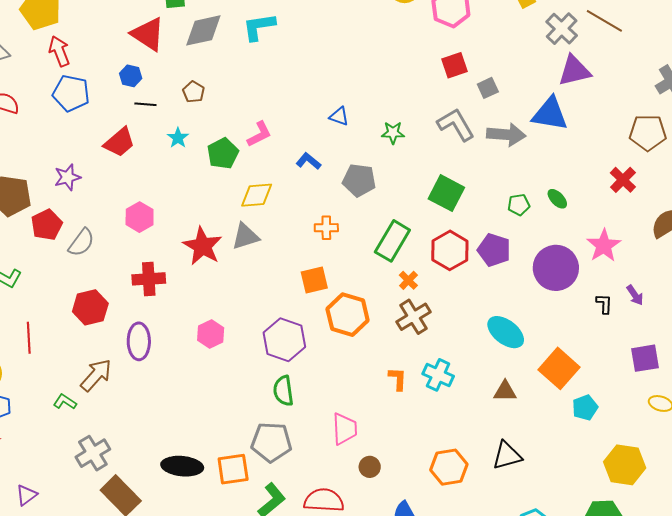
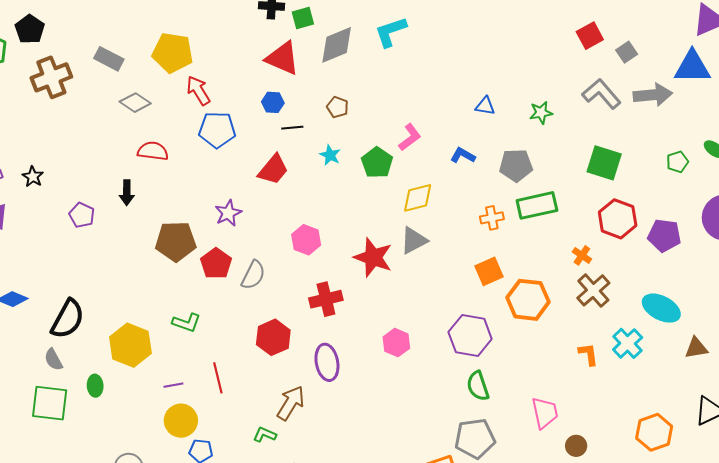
green rectangle: (392, 241) -> (537, 205), moved, turned 57
purple pentagon: (494, 250) -> (664, 235), moved
cyan ellipse: (506, 332) -> (661, 308), moved
cyan cross: (438, 375) -> (628, 343), turned 32

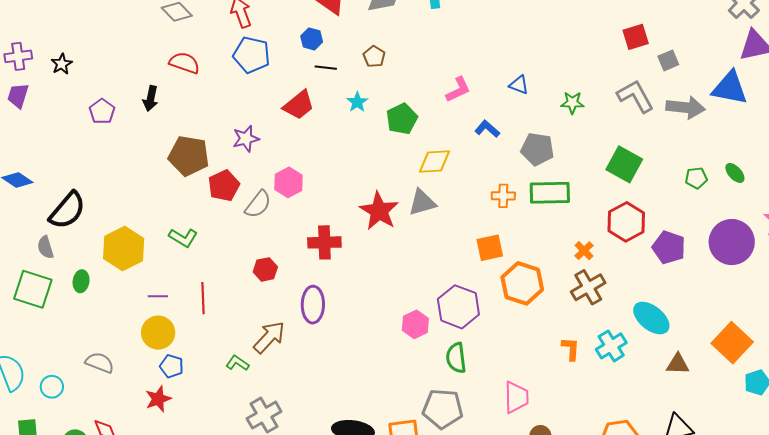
pink L-shape: (410, 137) -> (458, 90), moved
pink hexagon: (306, 240) -> (289, 182), moved
red hexagon: (273, 337) -> (265, 269), size x0.7
pink hexagon: (396, 343) -> (415, 324), moved

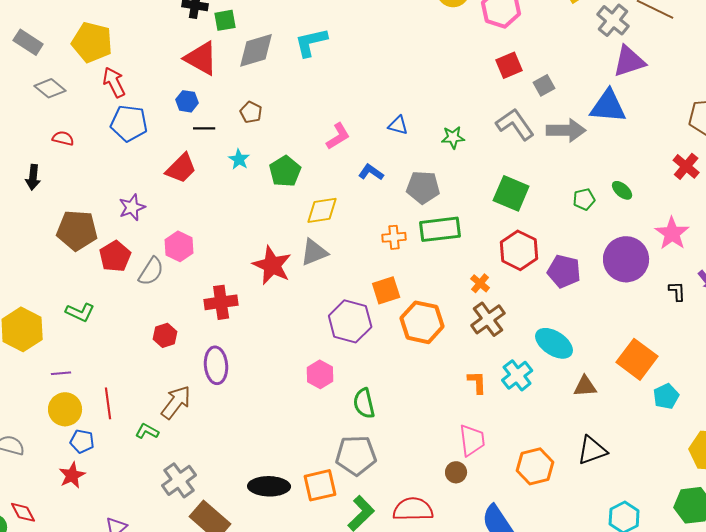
red semicircle: (184, 63) -> (63, 138), size x0.7
red line: (203, 298) -> (108, 403), moved
purple hexagon: (458, 307) -> (350, 321), moved
pink trapezoid: (516, 397) -> (472, 440), moved

